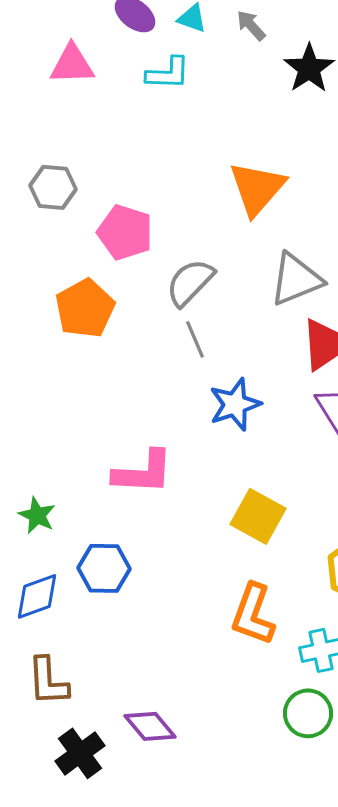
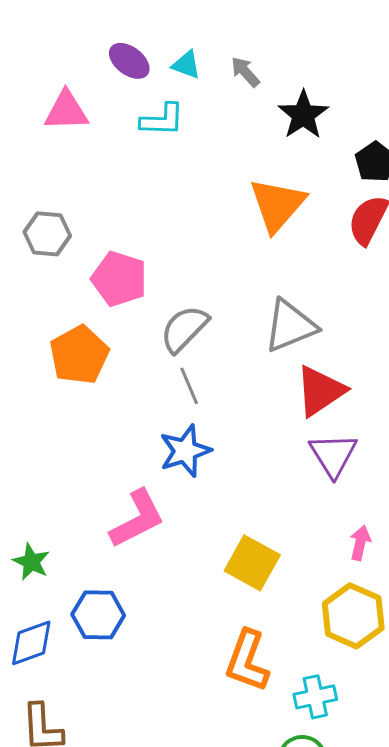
orange triangle: (257, 188) -> (277, 205), moved
blue star: (235, 404) -> (185, 451), moved
pink L-shape: (143, 472) -> (137, 519), turned -30

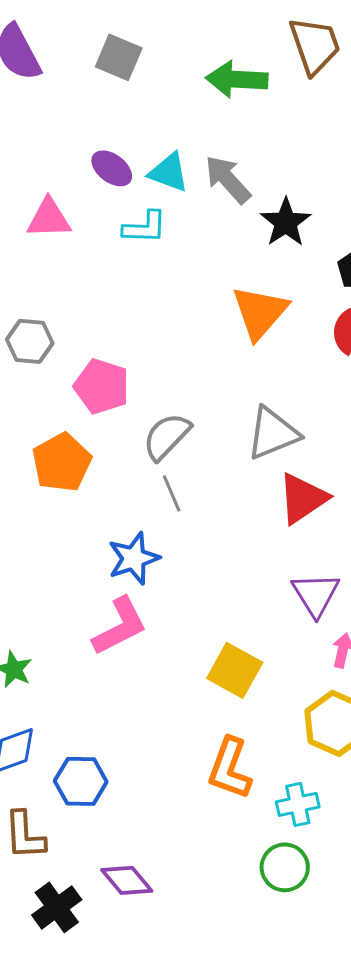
cyan triangle: (186, 65) -> (169, 172), size x1.4
gray arrow: (245, 72) -> (228, 179), size x1.6
blue star: (185, 451) -> (134, 558), moved
purple triangle: (333, 455) -> (316, 594), moved
blue hexagon: (98, 615) -> (81, 781), moved

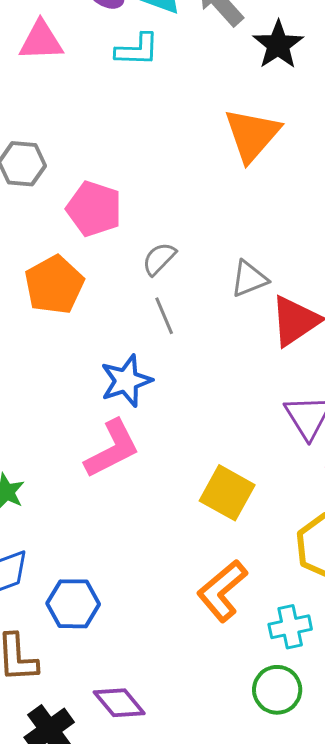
gray triangle: (273, 433) -> (249, 279), moved, size x0.7
gray semicircle: (167, 436) -> (159, 259), size x0.7
orange L-shape: (230, 768) -> (222, 591), turned 30

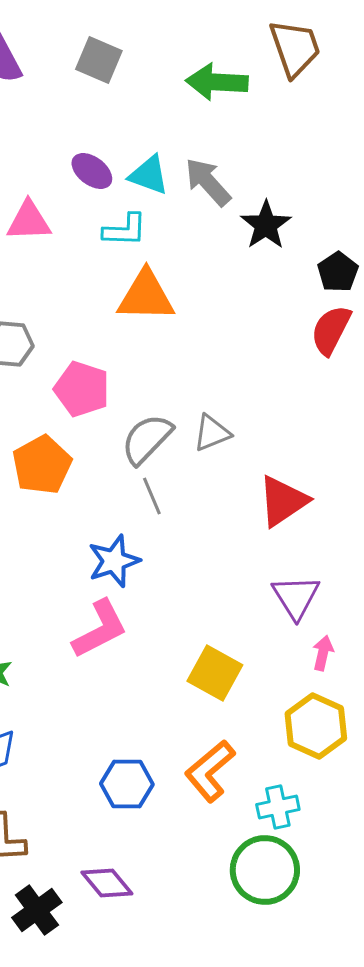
orange triangle: (252, 135) -> (146, 296), moved, turned 50
gray semicircle: (159, 259) -> (147, 439), size x1.5
gray triangle: (249, 279) -> (212, 433), moved
blue hexagon: (73, 604) -> (127, 784), moved
green circle: (277, 690) -> (265, 870), size x1.4

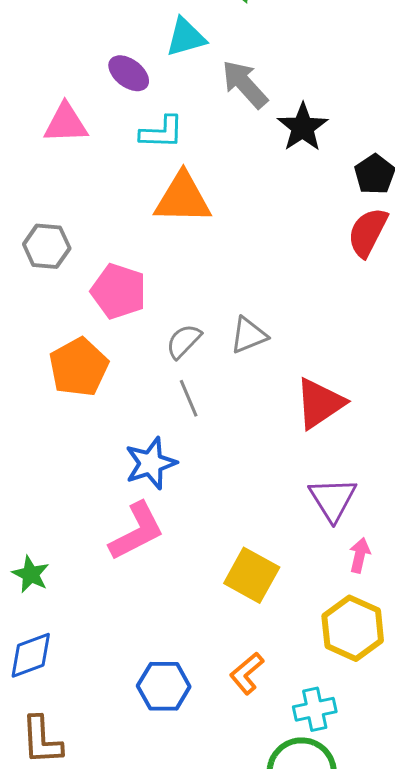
cyan triangle: (149, 175) -> (186, 37), moved, turned -36
gray semicircle: (147, 439) -> (184, 341), size x0.7
orange L-shape: (210, 771) -> (247, 673), size x0.7

